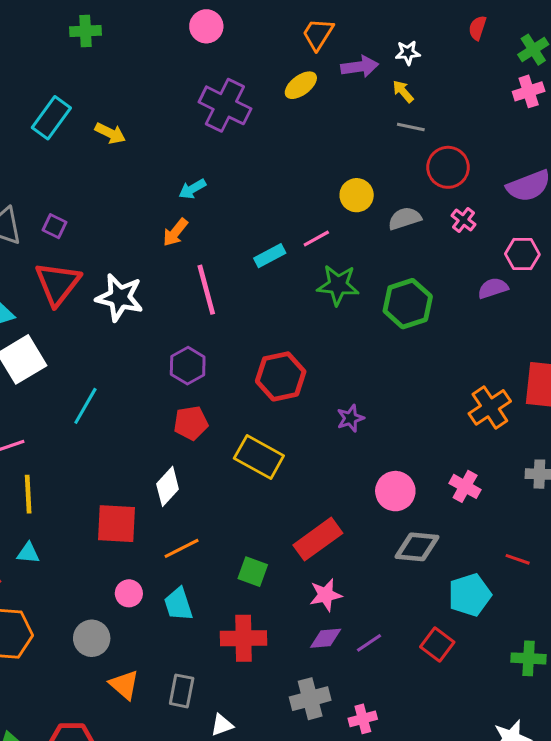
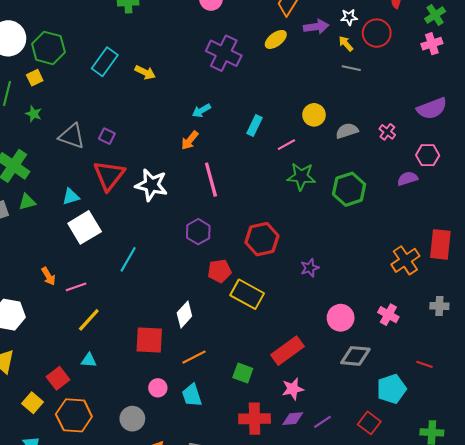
red circle: (448, 167) -> (377, 33), moved
cyan rectangle: (270, 256) -> (255, 125), moved, turned -36
red pentagon: (191, 423) -> (219, 271), moved
yellow line: (28, 494) -> (89, 320), turned 45
red cross: (243, 638) -> (255, 419), moved

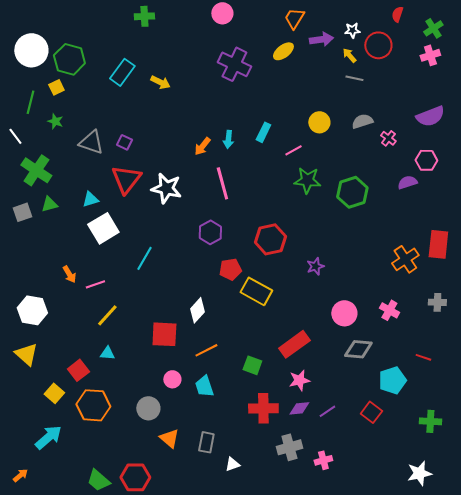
cyan arrow: (201, 111) -> (228, 139), moved, turned -54
gray semicircle: (347, 131) -> (362, 121), moved

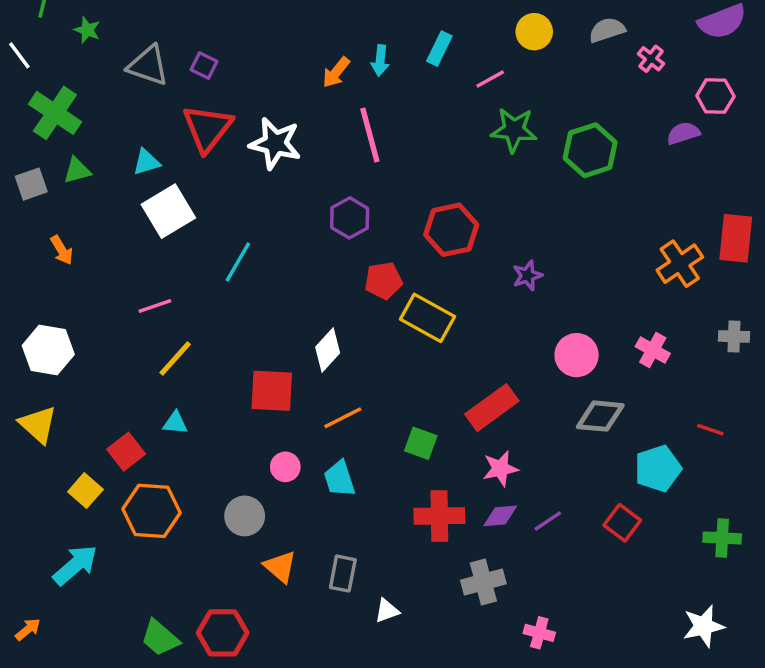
orange arrow: (69, 274) -> (62, 250), moved
pink cross: (323, 460) -> (539, 633), moved, turned 30

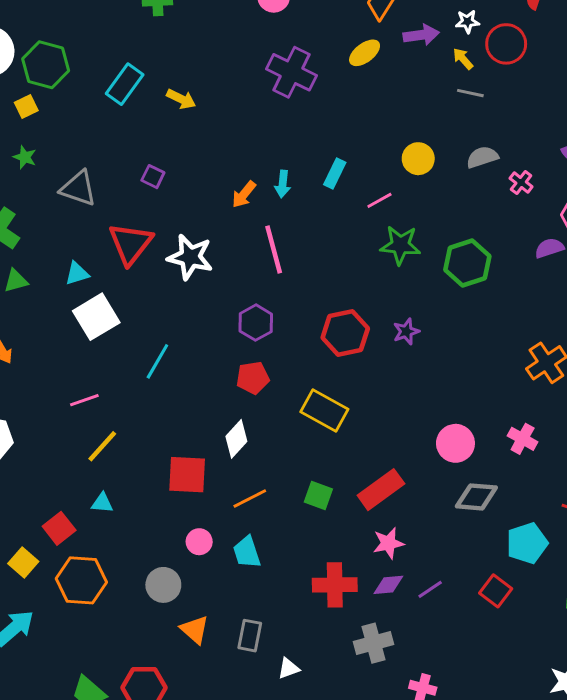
purple square: (204, 66) -> (153, 177), moved
purple star: (527, 275) -> (406, 332), moved
red pentagon: (383, 281) -> (253, 378), moved
green square: (421, 443) -> (318, 495), moved

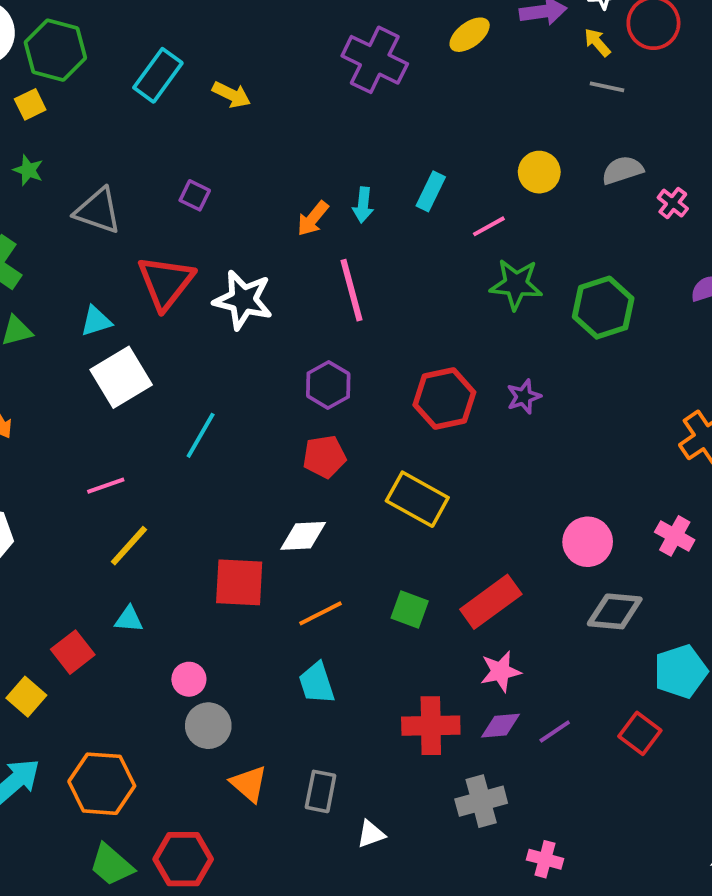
white diamond: (236, 439) -> (303, 536), turned 45
pink circle: (199, 542) -> (189, 679), moved
orange hexagon: (81, 580) -> (102, 784), moved

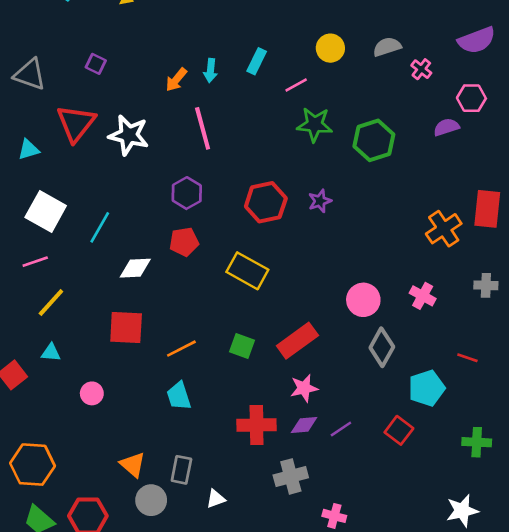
white square: (121, 377) -> (46, 212), moved, turned -30
white diamond: (303, 536) -> (135, 268), moved
gray diamond: (615, 611) -> (382, 347), turned -66
gray circle: (208, 726) -> (151, 500), moved

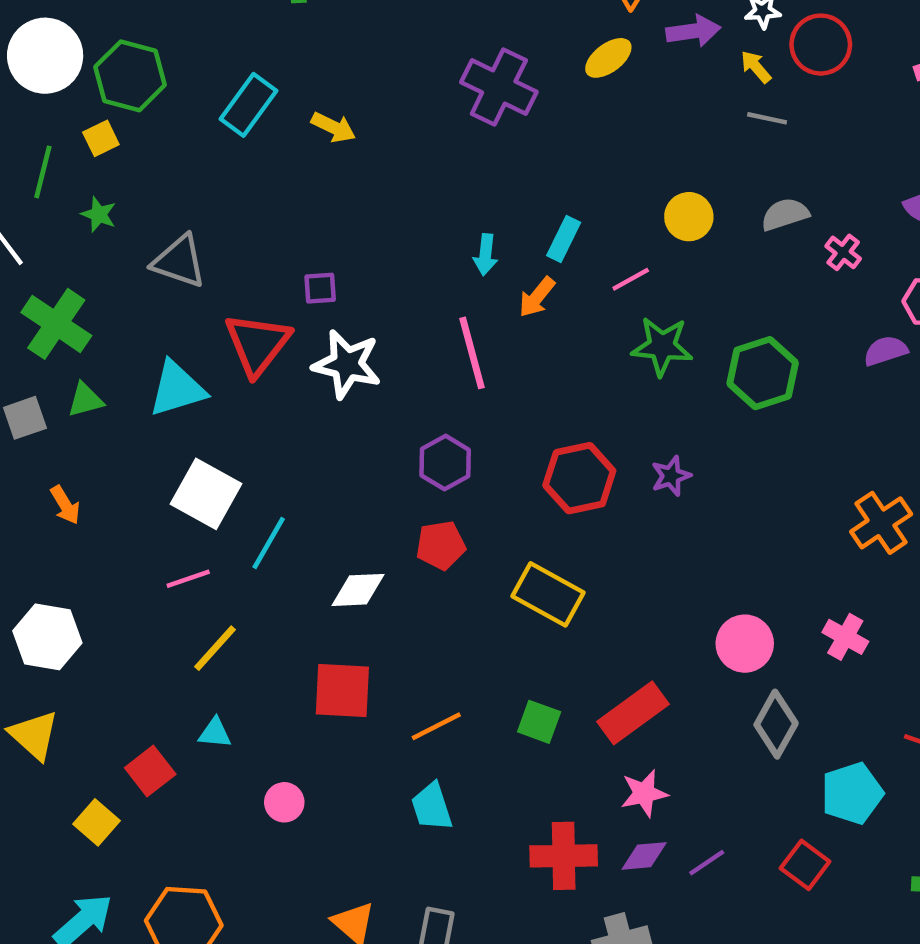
purple square: (96, 64) -> (320, 288), moved, turned -30
orange arrow: (176, 80) -> (537, 297), moved
cyan triangle: (29, 150) -> (177, 389), size x1.6
cyan line: (100, 227) -> (269, 543), moved

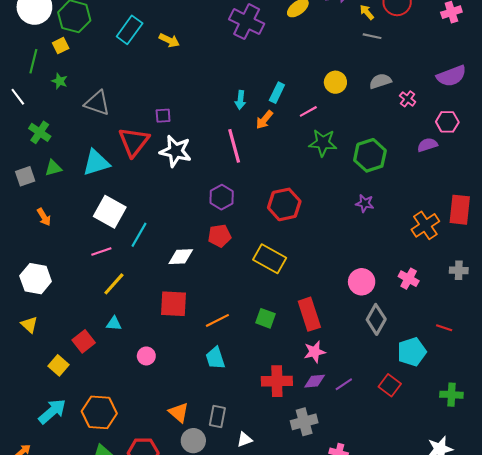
green cross: (56, 324) -> (40, 132), size x0.7
purple star: (671, 476) -> (365, 203), moved, turned 30
red rectangle: (633, 713) -> (309, 314), turned -72
yellow triangle: (34, 735) -> (29, 325), size x0.7

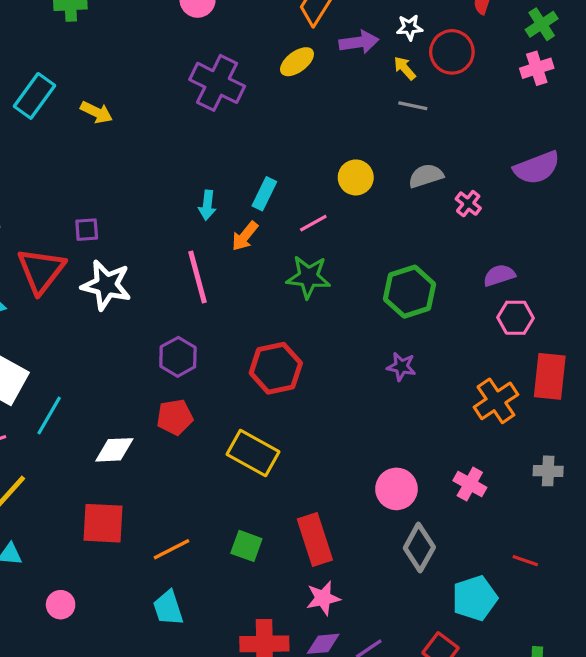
pink hexagon: (447, 122) -> (516, 318), moved
green star: (323, 143) -> (308, 277), moved

